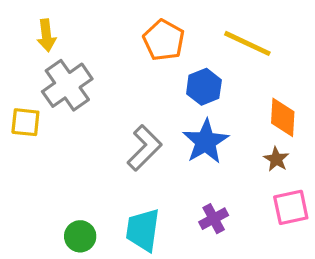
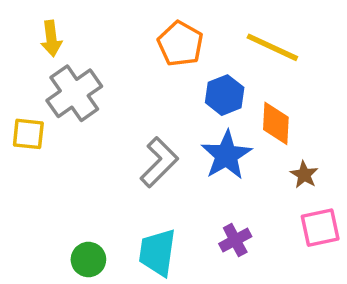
orange diamond: (283, 117) -> (276, 123), moved

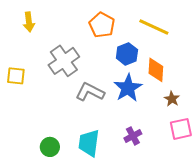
gray cross: (74, 93) -> (64, 61), moved
gray L-shape: (159, 162) -> (90, 92), turned -108

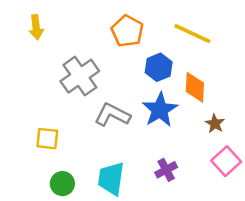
yellow square: (16, 76) -> (47, 139), moved
pink square: (181, 129) -> (226, 161), turned -30

